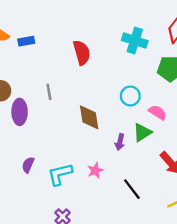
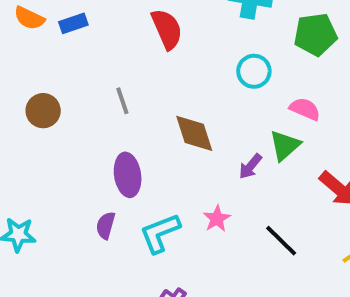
cyan circle: (130, 96) -> (254, 71), moved
purple ellipse: (20, 112) -> (128, 175), moved
purple arrow: (120, 142) -> (250, 166), turned 35

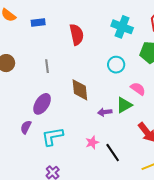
blue rectangle: (73, 23) -> (38, 23), moved
purple arrow: (250, 166) -> (105, 112), turned 32
purple ellipse: (128, 175) -> (42, 104), turned 30
pink star: (217, 219) -> (92, 142), moved

